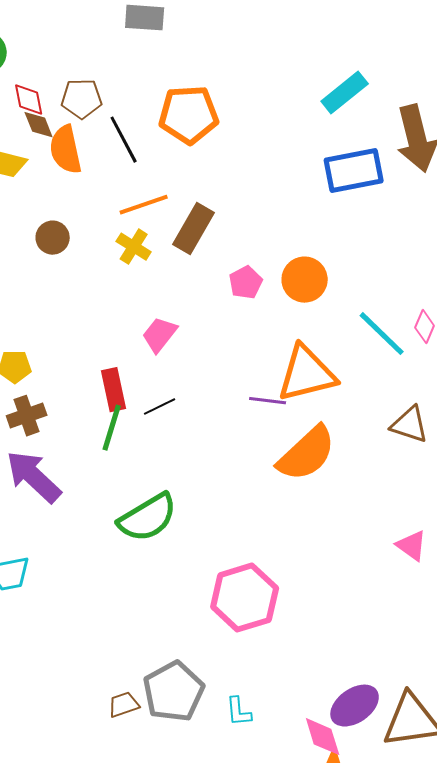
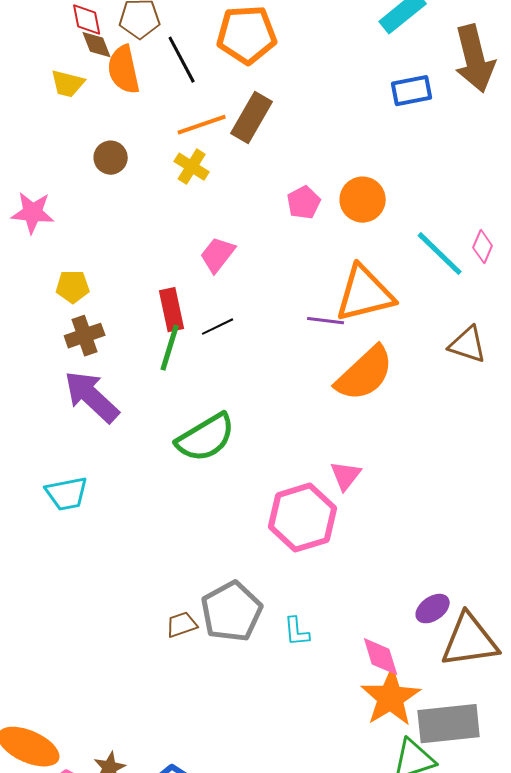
blue rectangle: (354, 171) -> (412, 91), size x0.7
brown rectangle: (194, 229) -> (252, 118), moved
pink triangle: (412, 546) -> (346, 476), moved, turned 32
purple ellipse: (355, 706) -> (433, 609), moved, size x0.7

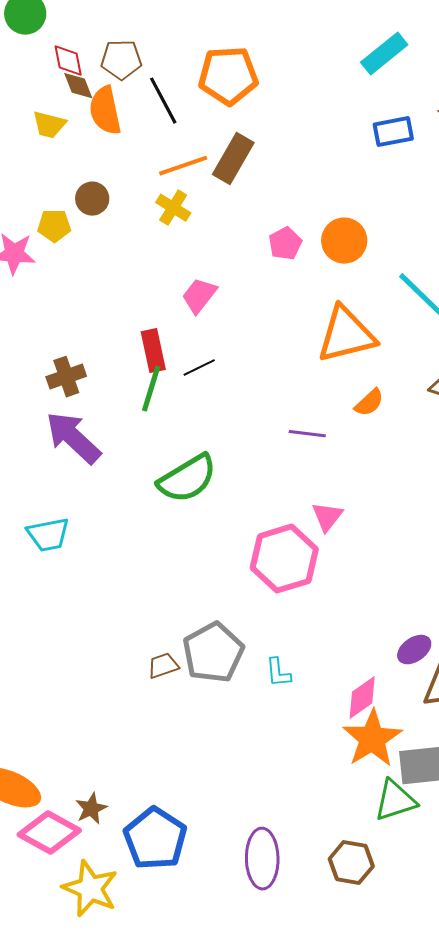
yellow pentagon: (73, 287) -> (54, 226), moved
purple line: (326, 321) -> (307, 434), moved
orange semicircle: (365, 374) -> (369, 403), moved, size x0.5
pink diamond: (381, 657) -> (362, 698), turned 72

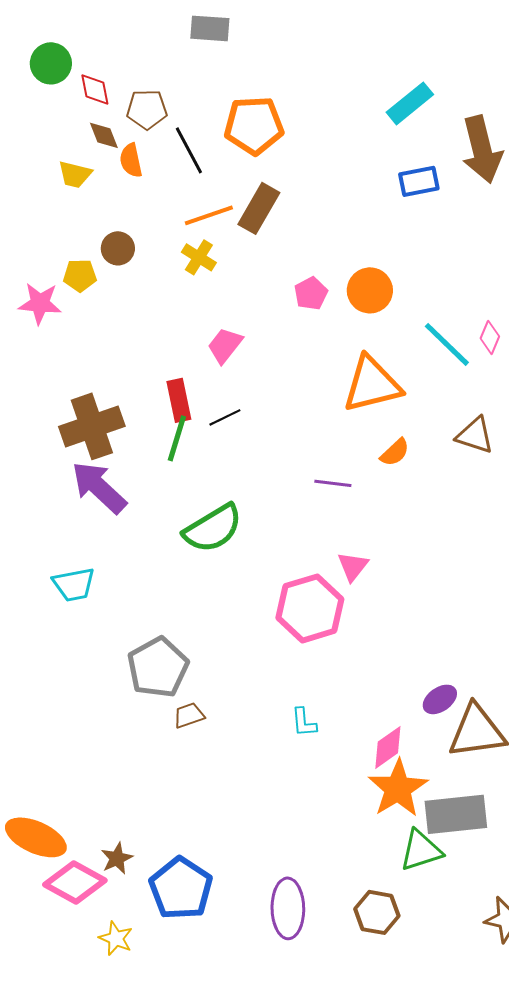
red diamond: (68, 61) -> (95, 89), moved
orange semicircle: (105, 111) -> (131, 160), size x0.7
brown cross: (66, 377) -> (92, 426), size x1.6
gray pentagon: (213, 653) -> (158, 667), moved
yellow star: (90, 889) -> (116, 938), size x0.6

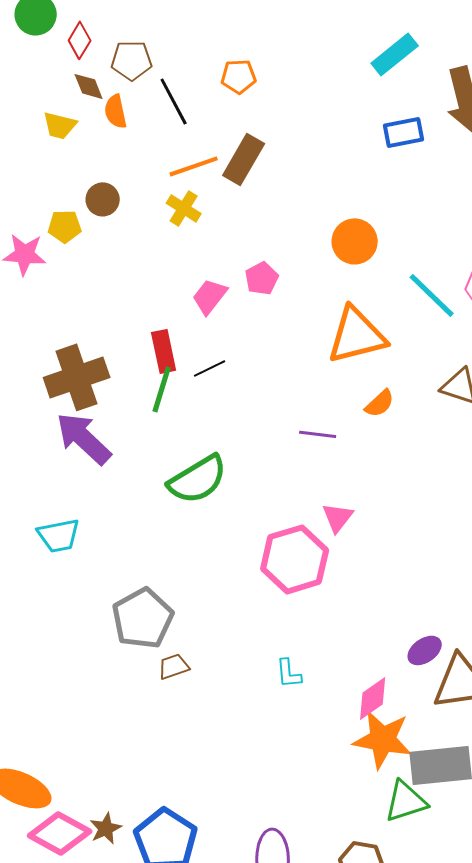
red diamond: (95, 89) -> (80, 40), turned 42
orange pentagon: (254, 125) -> (239, 76), size x0.6
pink pentagon: (311, 293) -> (262, 278), moved
orange star: (398, 788) -> (383, 739), turned -30
brown star: (117, 858) -> (106, 828), moved

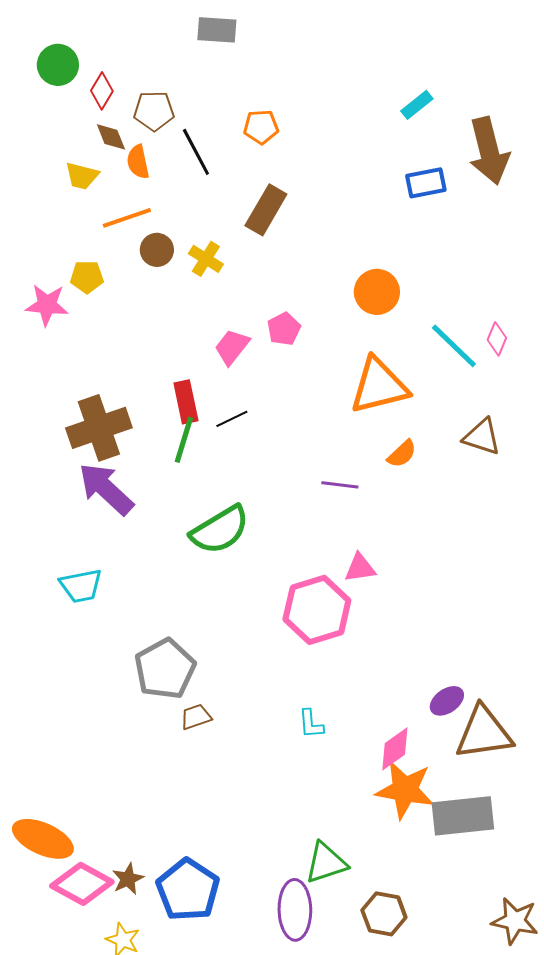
cyan rectangle: (395, 54) -> (417, 105), size x0.7
orange line: (194, 166) -> (127, 218), moved
brown circle: (103, 199) -> (157, 250), moved
pink triangle: (338, 517) -> (360, 568), turned 44
green triangle: (406, 801) -> (326, 863), moved

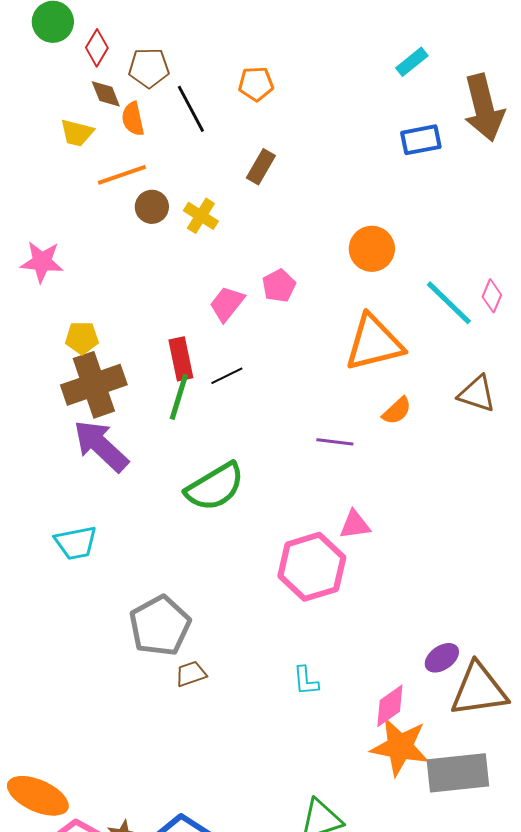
brown rectangle: (266, 210) -> (261, 167), size x0.7
yellow pentagon: (87, 277) -> (82, 338), moved

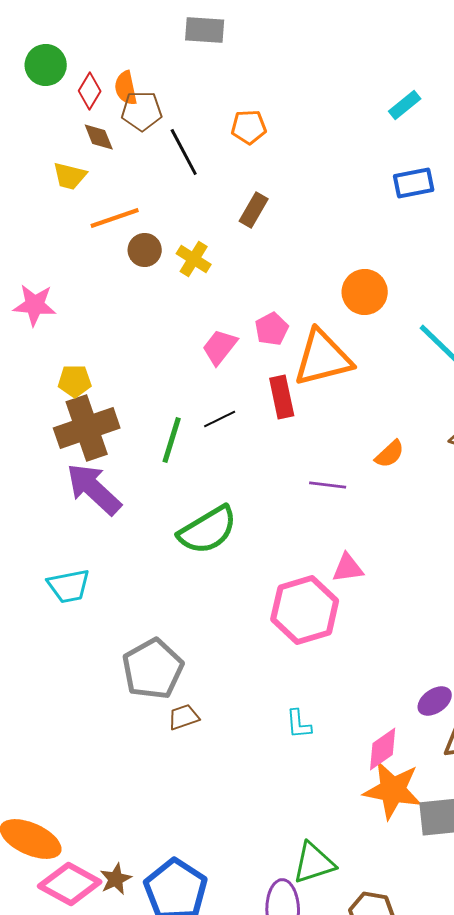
orange semicircle: (133, 119) -> (126, 88), moved
orange triangle: (374, 343) -> (323, 358), moved
red rectangle: (181, 359) -> (282, 397), moved

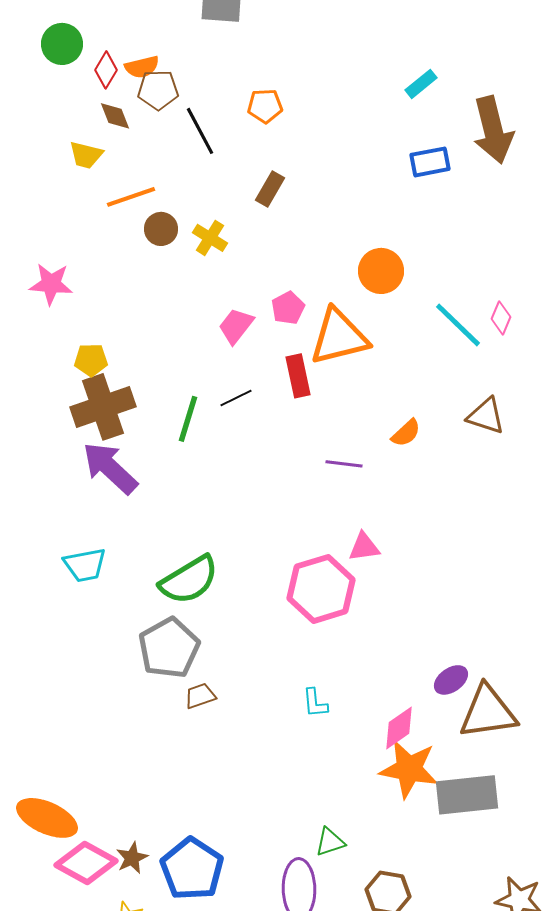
orange semicircle: (126, 88) -> (142, 67), turned -92
green semicircle: (208, 530) -> (189, 580), moved
green triangle: (314, 863) -> (330, 842), size x0.7

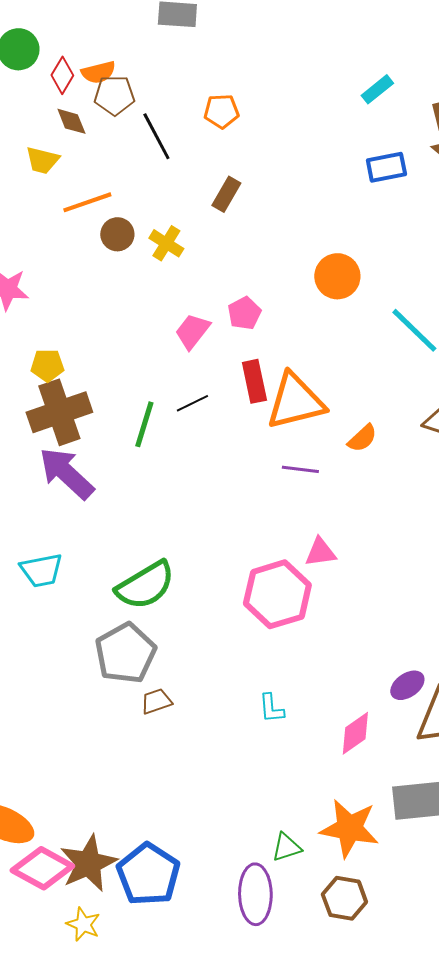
orange triangle: (339, 337) -> (295, 401), moved
orange star: (409, 769) -> (349, 828), moved
brown star: (132, 858) -> (88, 863), size x1.8

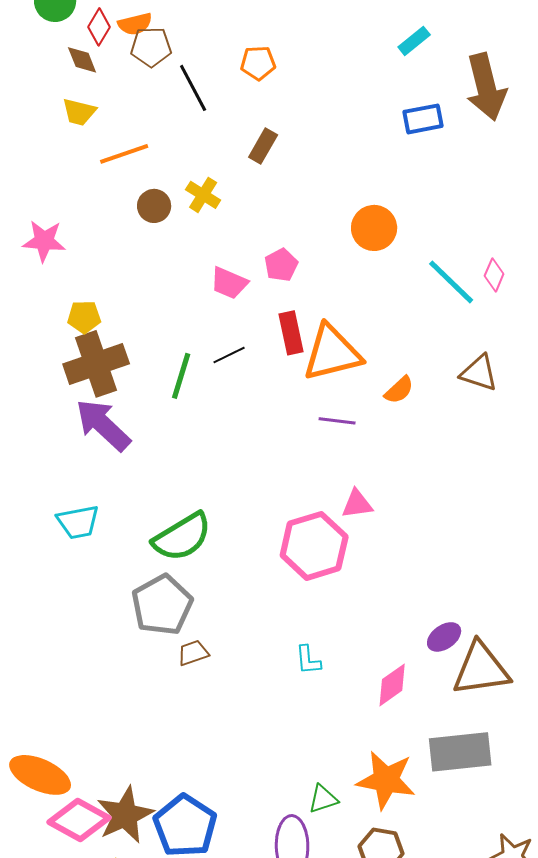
brown diamond: (71, 121) -> (82, 60), moved
brown circle: (117, 234) -> (154, 206), moved
pink trapezoid: (192, 331) -> (229, 283), turned -105

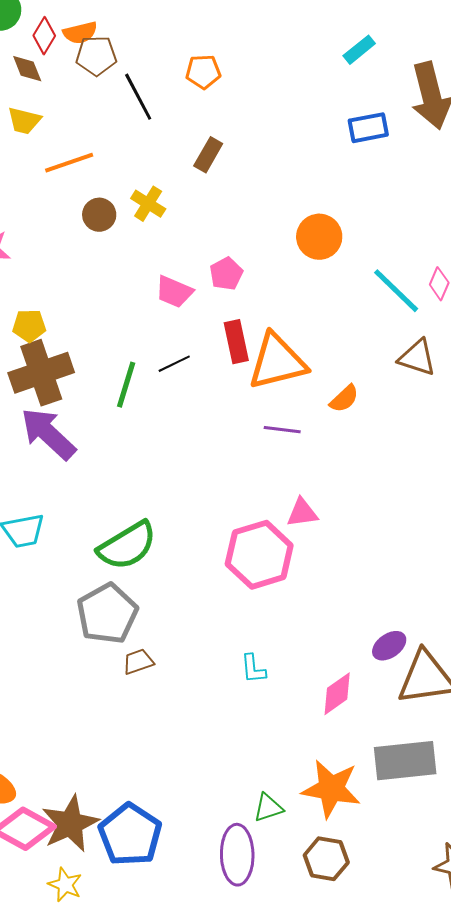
brown triangle: (479, 373) -> (417, 358), moved

